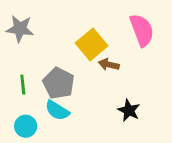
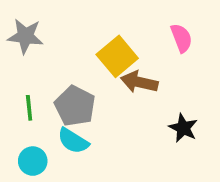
pink semicircle: (142, 30) -> (181, 38), size x0.7
brown arrow: (109, 65) -> (139, 82), size x1.4
black star: (129, 110) -> (183, 128), moved

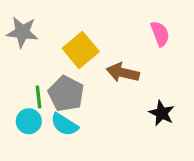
yellow square: (117, 56) -> (81, 50), moved
green line: (29, 108) -> (39, 97), moved
cyan circle: (33, 161) -> (29, 121), moved

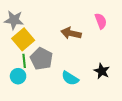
yellow square: (81, 50) -> (23, 39), moved
brown arrow: (123, 73) -> (71, 33), moved
cyan semicircle: (64, 124) -> (70, 78), moved

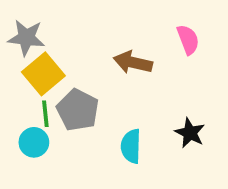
cyan semicircle: (70, 78) -> (131, 146), turned 60

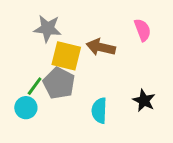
gray star: (26, 38) -> (48, 29), moved
yellow square: (43, 74) -> (66, 56), moved, turned -36
green line: (45, 114) -> (35, 86), turned 42

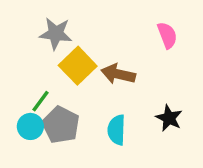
brown arrow: (101, 47) -> (118, 74), moved
yellow square: (66, 56) -> (78, 66), turned 32
gray pentagon: (59, 83) -> (61, 125), moved

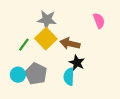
gray star: (56, 34) -> (47, 20), moved
green line: (41, 101) -> (24, 45), moved
black star: (169, 118) -> (77, 63), moved

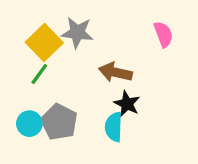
yellow square: (46, 39) -> (44, 43), moved

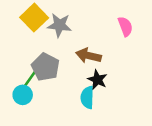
yellow square: (44, 43) -> (34, 18), moved
green line: (39, 74) -> (30, 78), moved
gray pentagon: (59, 122) -> (45, 67), moved

